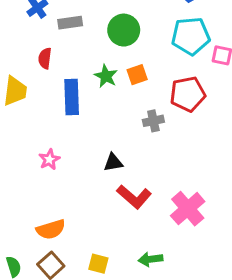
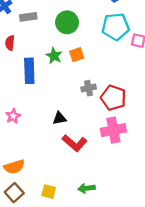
red pentagon: (188, 94) -> (113, 98), moved, turned 30
pink cross: (188, 209) -> (113, 130), moved, turned 30

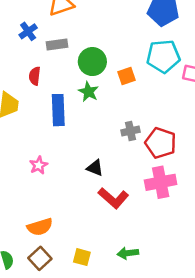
green circle: (67, 22) -> (92, 62), moved
orange square: (77, 55) -> (126, 76), moved
black triangle: (59, 118) -> (95, 168), turned 32

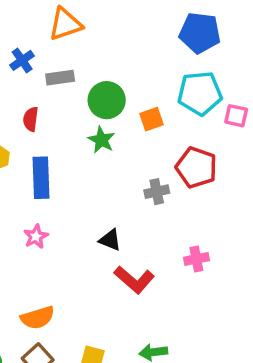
blue rectangle: (58, 110) -> (41, 178), moved
red pentagon: (161, 143) -> (196, 167), moved
pink cross: (161, 182) -> (196, 259), size x0.6

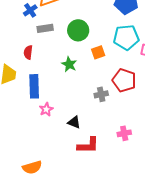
blue cross: (22, 60) -> (30, 10), moved
green circle: (107, 100) -> (78, 30), moved
pink star: (36, 236) -> (46, 109), moved
red L-shape: (134, 280) -> (88, 145), turned -40

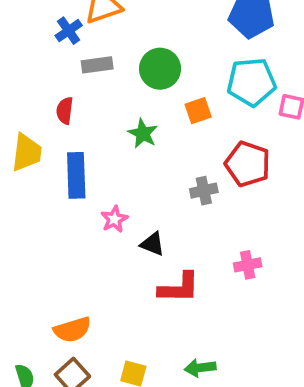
pink star: (46, 109) -> (114, 219), moved

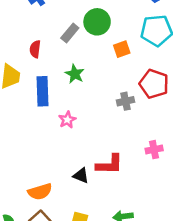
gray rectangle: (97, 65) -> (70, 33), moved, turned -42
green star: (143, 133) -> (75, 74), moved
black triangle: (152, 244) -> (81, 176), moved

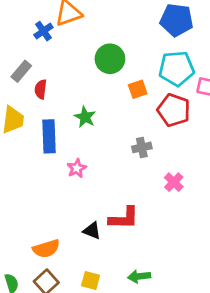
gray rectangle: (70, 33) -> (21, 71), moved
red pentagon: (154, 84) -> (174, 110), moved
pink cross: (154, 150) -> (174, 182), moved, turned -35

